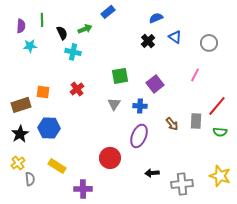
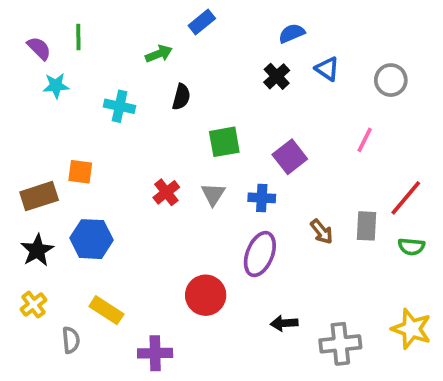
purple semicircle: (21, 26) -> (39, 48), turned -48
black semicircle: (62, 33) -> (181, 97), moved, turned 40
cyan cross: (73, 52) -> (120, 106), moved
red cross: (77, 89) -> (166, 192), moved
gray semicircle: (30, 179) -> (71, 340), moved

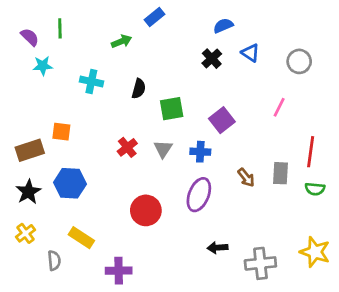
black semicircle: (181, 97) -> (139, 89), moved
red line: (406, 198) -> (311, 152), turned -32
red circle: (206, 295) -> (146, 210), moved

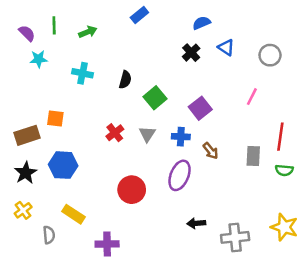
green arrow: (122, 41) -> (88, 32), moved
green square: (172, 109) -> (155, 98), turned -30
brown arrow: (246, 177) -> (211, 151), moved

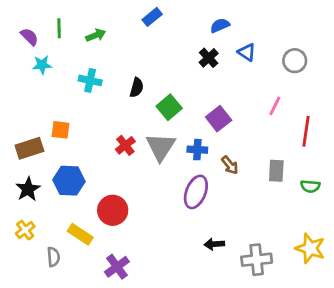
gray triangle: (147, 134) -> (161, 147), size x1.6
red line: (280, 137) -> (306, 131), moved
red circle: (132, 190) -> (113, 210), moved
purple cross: (107, 244) -> (117, 267), turned -35

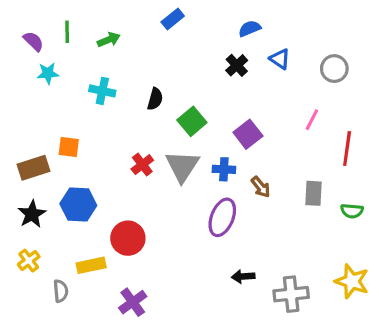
yellow rectangle: (80, 234) -> (91, 265), turned -45

